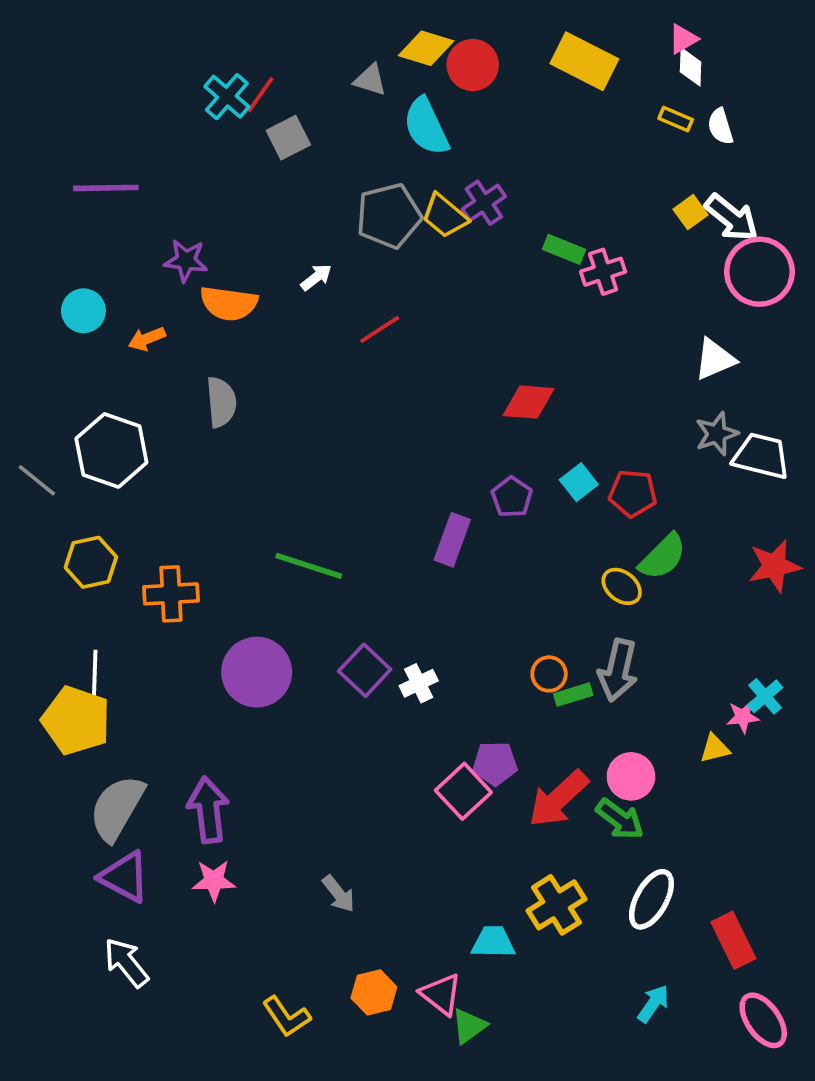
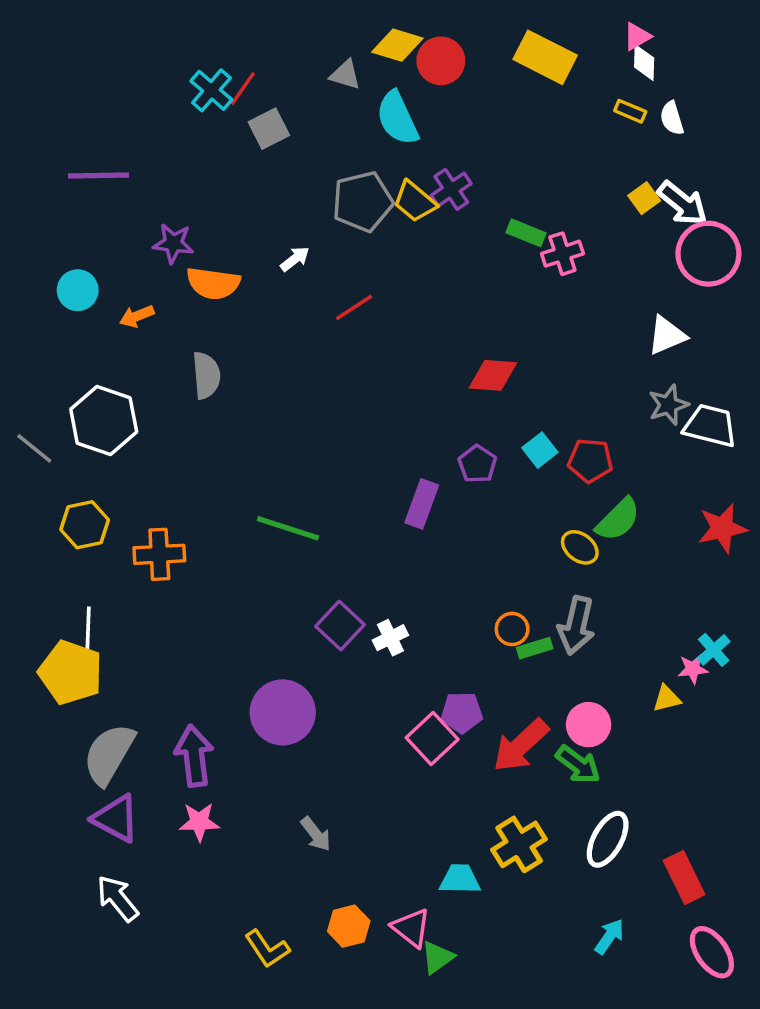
purple circle: (257, 672) -> (283, 712), moved

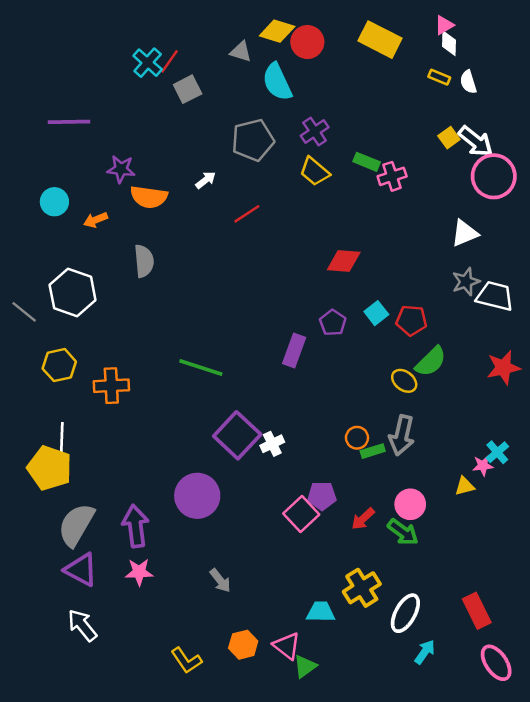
yellow trapezoid: (415, 202) -> (315, 171), moved
purple square: (340, 626) -> (237, 435), size x1.4
red arrow: (521, 745) -> (363, 519), size x0.6
white ellipse: (608, 839) -> (405, 613), moved

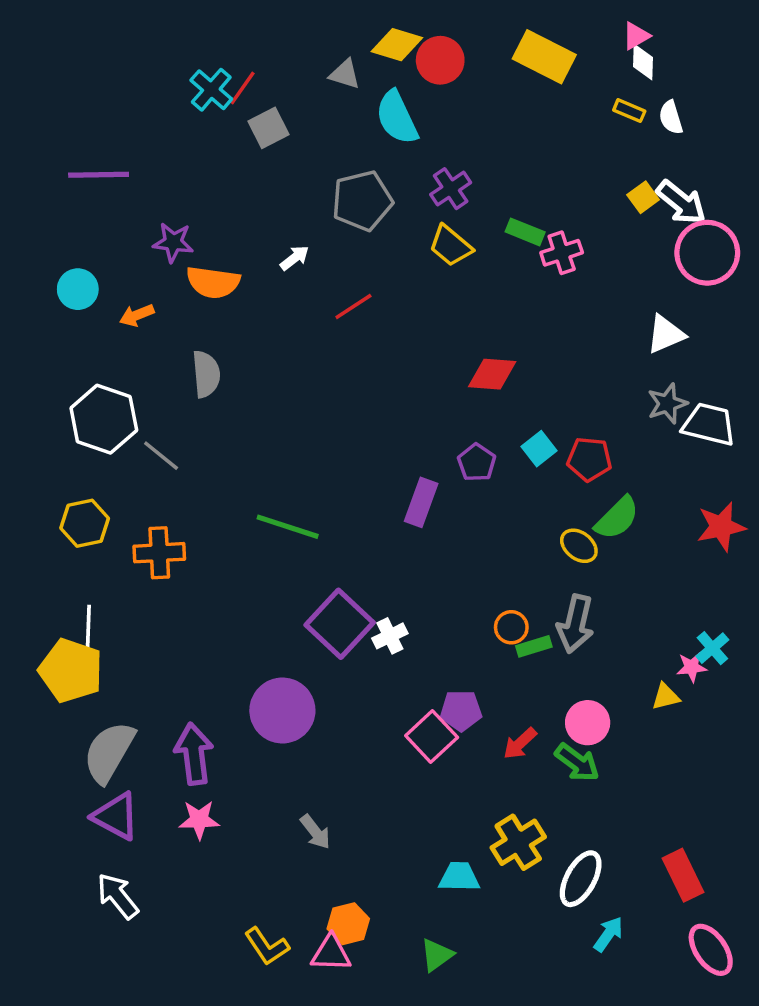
gray line: (24, 312) -> (161, 456), moved
pink triangle: (287, 646) -> (331, 953), moved, turned -36

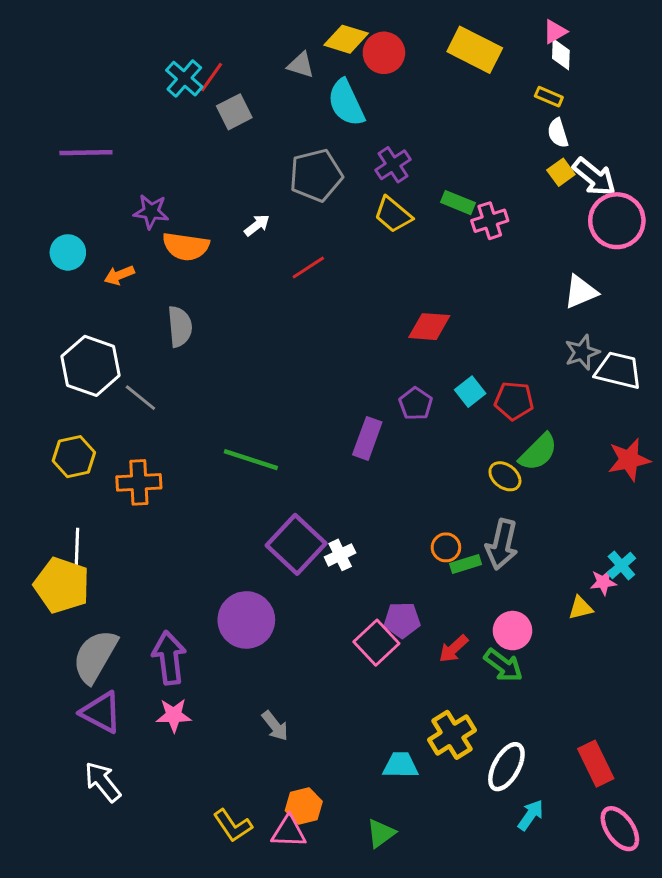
white semicircle: (671, 117) -> (558, 133), moved

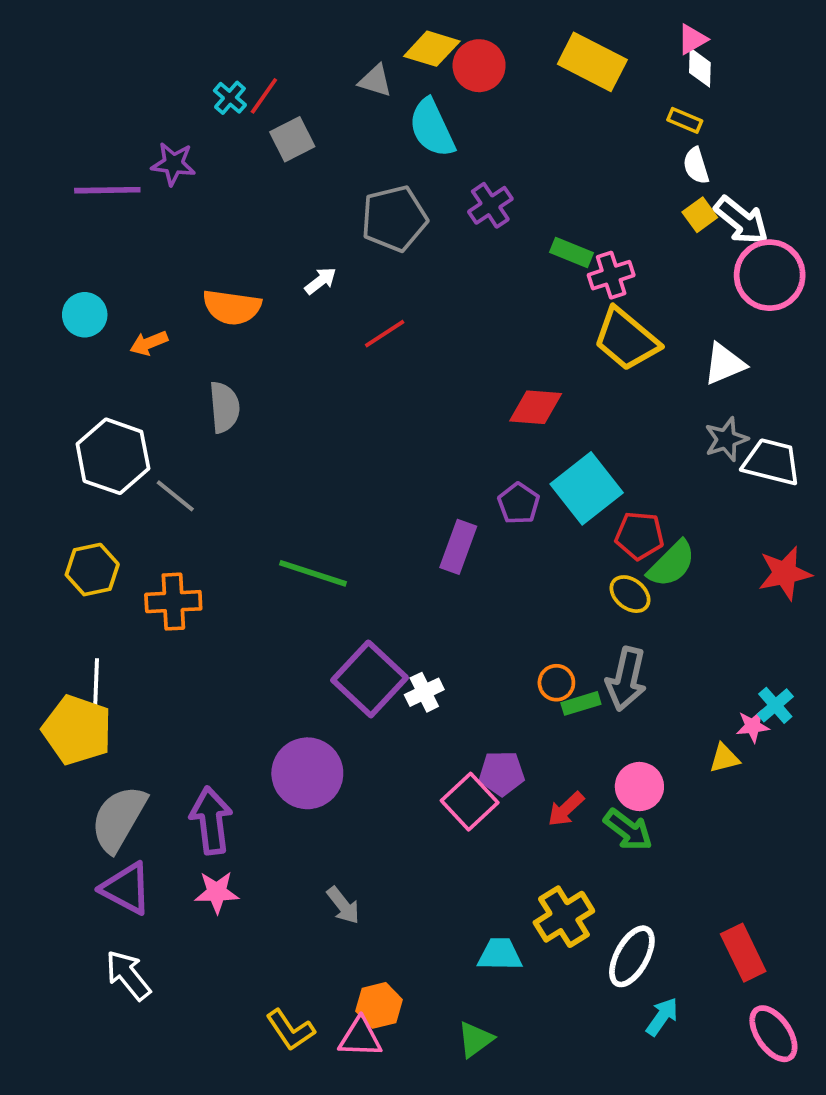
cyan cross: (184, 79) -> (230, 98), size x0.7
purple star: (151, 212) -> (173, 164), moved
yellow trapezoid: (393, 215) -> (626, 339), moved, size x1.4
cyan square: (470, 392) -> (587, 488), size x1.8
red pentagon: (514, 401) -> (639, 536), moved

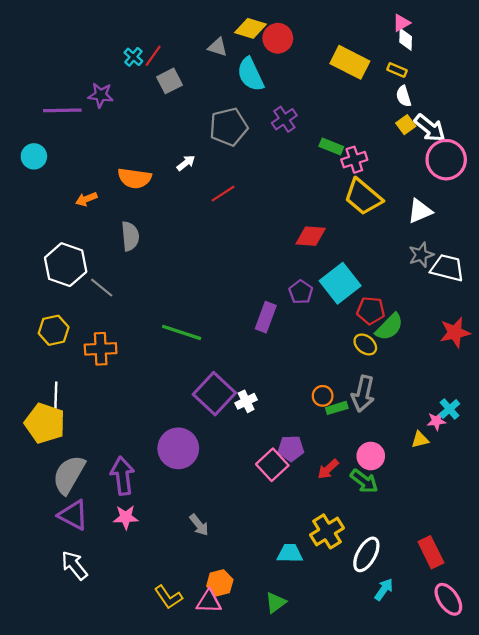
yellow rectangle: (592, 62) -> (350, 62), moved
cyan circle: (85, 315) -> (34, 156), moved

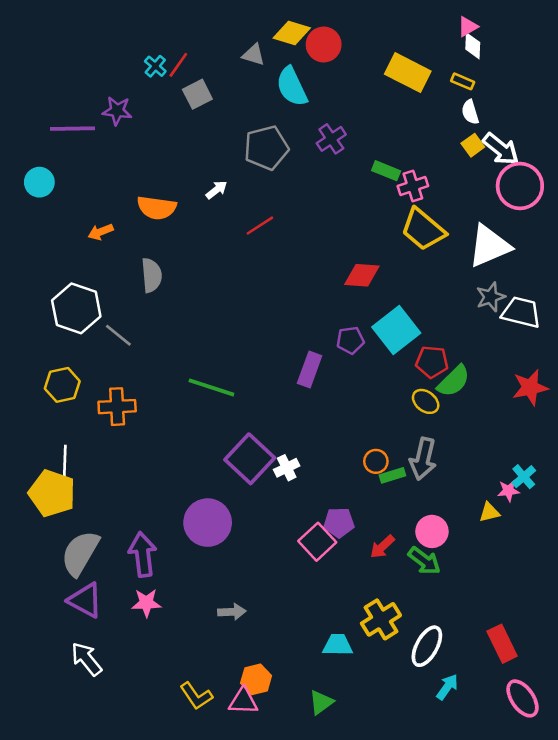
white triangle: (420, 211) -> (489, 246), size x1.5
purple pentagon: (301, 292) -> (350, 340), turned 30
gray arrow: (199, 525) -> (232, 612), turned -55

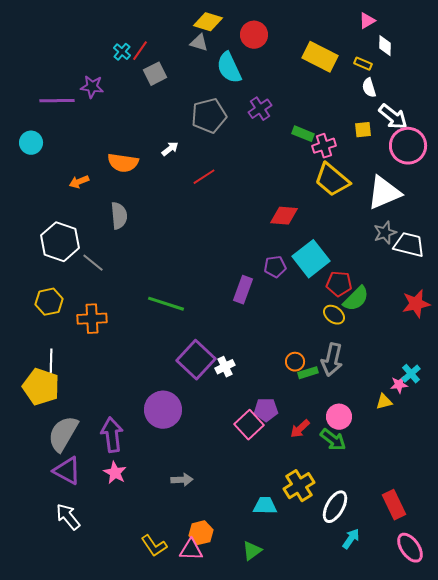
yellow diamond: (292, 33) -> (208, 22), moved
white diamond: (473, 46) -> (385, 46), moved
yellow square: (473, 145) -> (363, 130), moved, turned 30
pink star: (146, 603) -> (115, 473), turned 30

